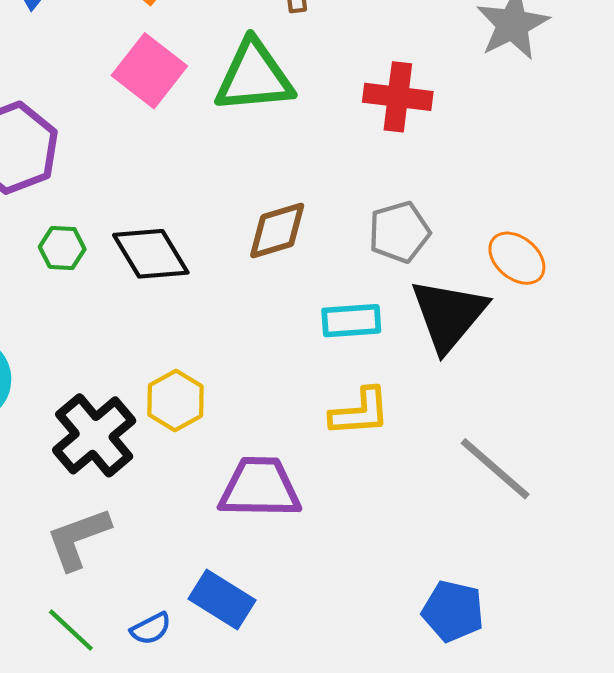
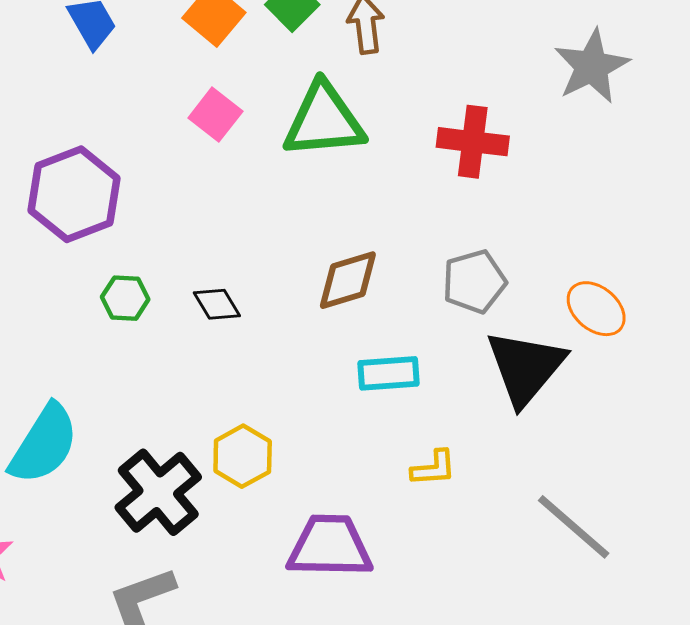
pink square: (149, 71) -> (215, 115), size x0.7
black diamond: (151, 254) -> (217, 304), size x0.6
cyan rectangle: (351, 321) -> (388, 373), moved
yellow L-shape: (360, 412) -> (434, 468), size x0.7

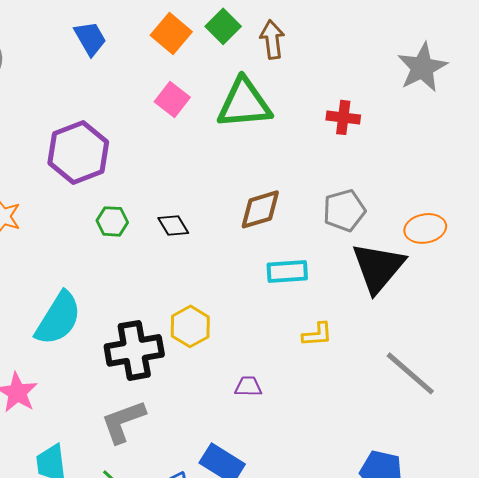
red cross: (473, 142) -> (343, 117), size x0.7
orange ellipse: (596, 309) -> (425, 228), turned -51
black cross: (158, 492) -> (134, 350), turned 30
purple trapezoid: (330, 546) -> (248, 386), size x0.5

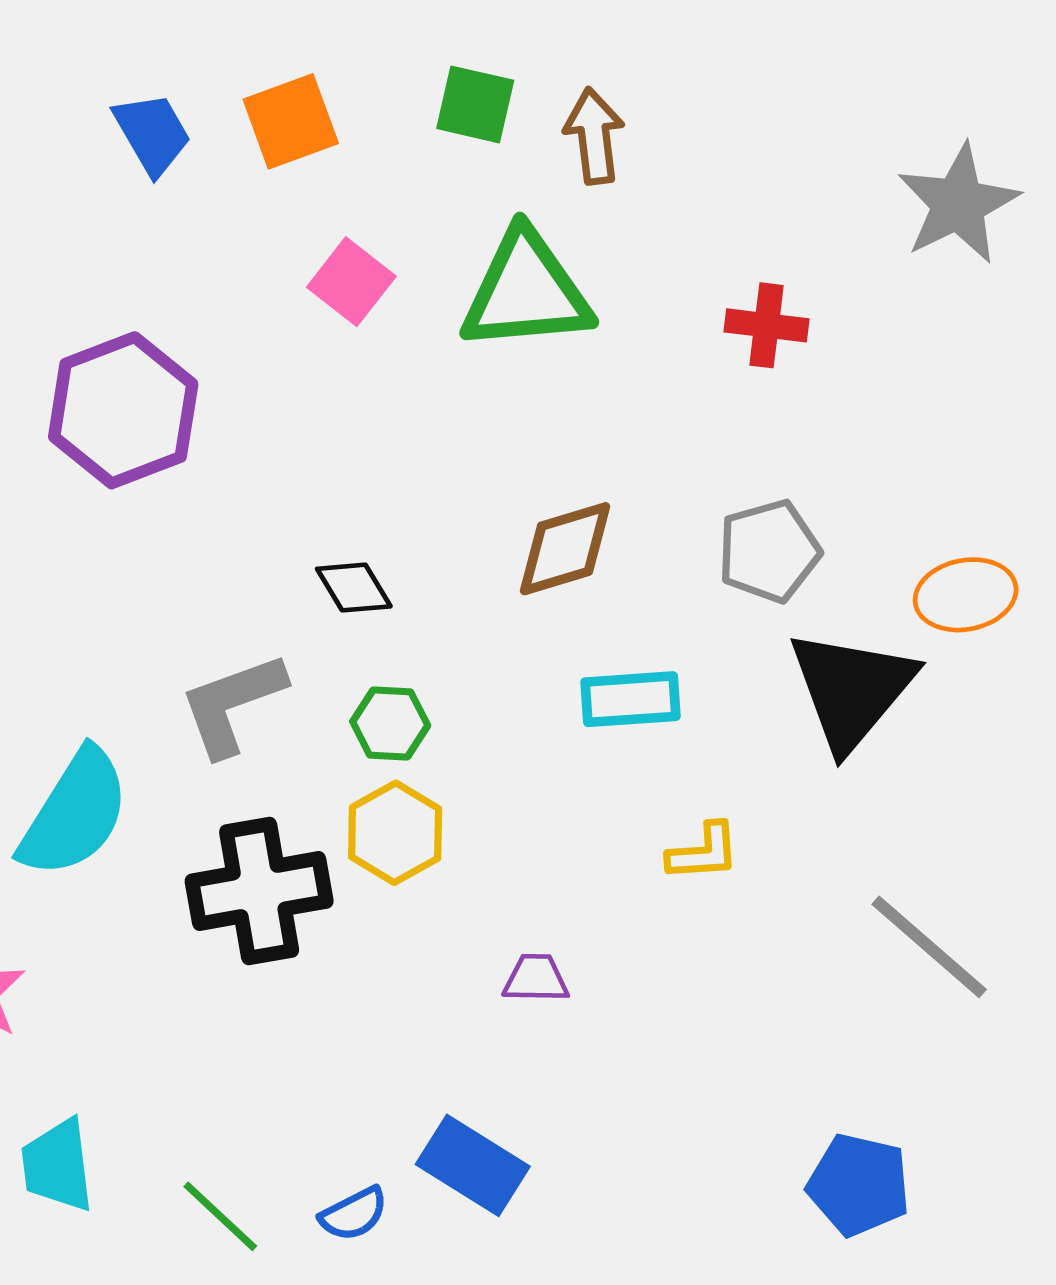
green square: (223, 26) -> (475, 104), turned -32
orange square: (171, 33) -> (291, 121), moved, turned 30
green hexagon: (112, 221) -> (390, 723), moved
gray L-shape: (123, 421) -> (232, 704), moved

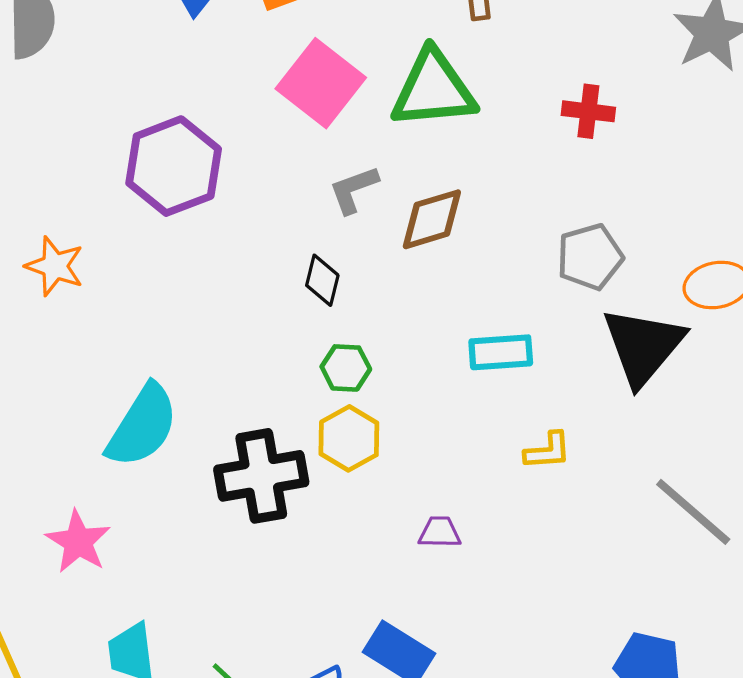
pink square: (351, 282) -> (321, 83), size x1.6
brown diamond: (565, 549) -> (432, 219), moved
black diamond: (354, 588) -> (322, 280), turned 45
gray L-shape: (232, 704) -> (354, 190), moved, size x0.7

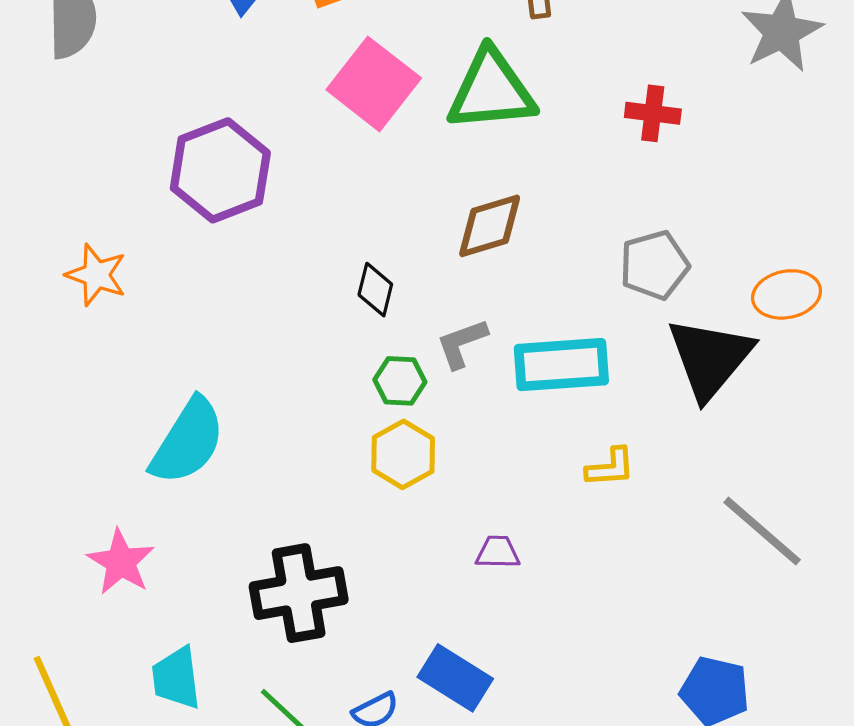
gray L-shape: (354, 190) -> (462, 343), moved
cyan rectangle: (501, 352) -> (561, 365), size x1.4
black cross: (261, 476) -> (299, 593), moved

